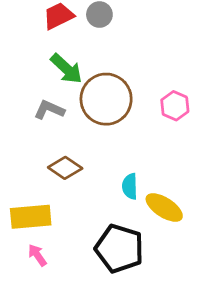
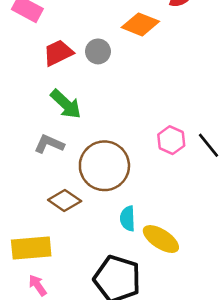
brown circle: (106, 99) -> (104, 166), moved

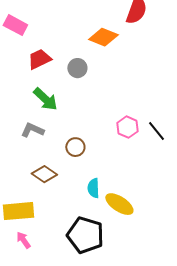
gray circle: (98, 51) -> (77, 68), moved
brown circle: (104, 166) -> (75, 147), size x0.5

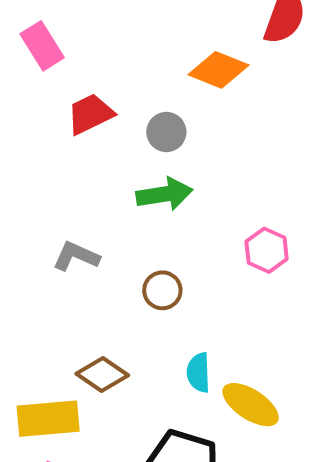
pink rectangle: (15, 25) -> (42, 46), turned 30
green arrow: (45, 99) -> (164, 194), moved, turned -52
brown diamond: (44, 174) -> (102, 375), moved

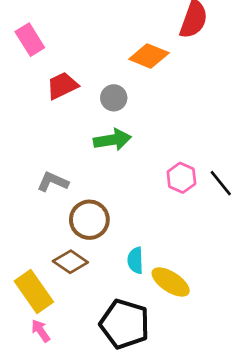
brown circle: (162, 290) -> (89, 220), moved, size x1.5
yellow rectangle: (48, 419) -> (34, 291), turned 60

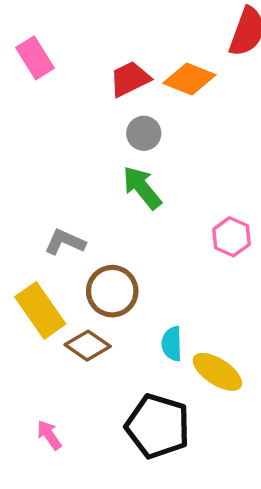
red trapezoid: (62, 86) -> (130, 79), moved
green arrow: (112, 140) -> (142, 188), turned -120
yellow rectangle: (34, 291) -> (40, 310), moved

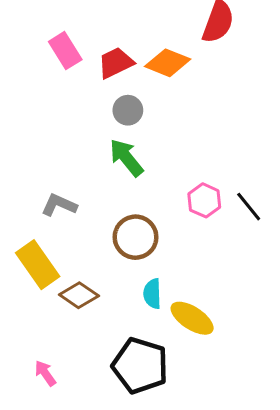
pink rectangle: (35, 58) -> (65, 51), moved
brown circle: (112, 291) -> (136, 237), moved

